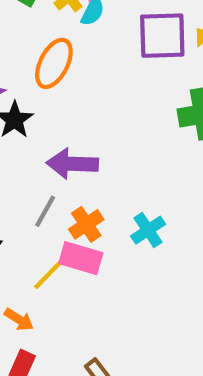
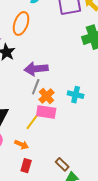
gray line: (45, 211) -> (36, 87), moved
cyan cross: (148, 230) -> (76, 95), turned -35

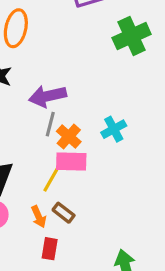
cyan cross: (76, 95) -> (114, 129), turned -35
orange arrow: (21, 145) -> (39, 217), turned 48
brown rectangle: (62, 164) -> (64, 213), moved

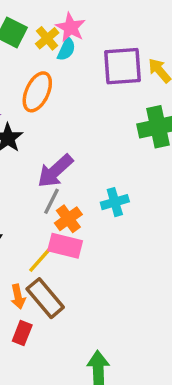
purple arrow: (48, 96) -> (55, 171), turned -42
cyan cross: (114, 129) -> (115, 202), moved
brown rectangle: (64, 213) -> (45, 298), size x1.6

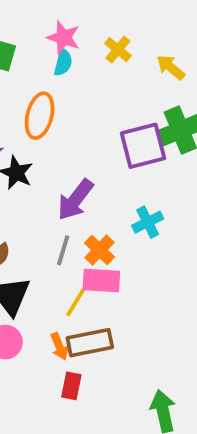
yellow cross: (47, 38) -> (118, 50), moved
purple square: (122, 66) -> (143, 146), moved
gray line: (52, 201) -> (63, 250), moved
brown rectangle: (45, 298) -> (90, 343), turned -51

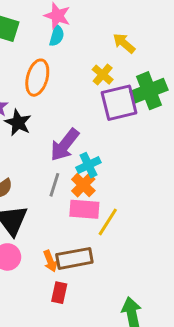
yellow cross: (118, 50) -> (103, 75), moved
yellow arrow: (171, 67) -> (124, 43), moved
cyan cross: (148, 222) -> (88, 165), moved
yellow line: (78, 299) -> (108, 222), moved

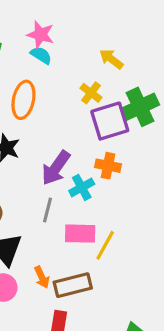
cyan semicircle: (57, 36) -> (41, 55), turned -70
orange cross: (83, 185) -> (108, 166), moved, turned -30
orange arrow: (50, 261) -> (42, 277), moved

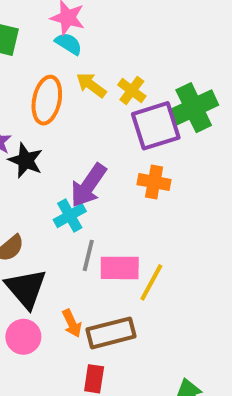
yellow arrow: (111, 59) -> (91, 85), moved
cyan cross: (82, 187) -> (70, 216), moved
gray line: (48, 210) -> (88, 255), moved

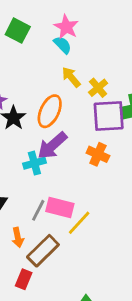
orange ellipse: (47, 100) -> (50, 111), moved
gray line: (88, 255) -> (38, 210), moved
brown rectangle: (111, 333) -> (43, 251), turned -44

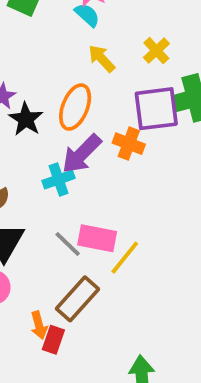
yellow cross: (98, 88) -> (156, 51), moved
orange cross: (98, 154) -> (129, 144), moved
gray line: (38, 210) -> (68, 244), turned -70
orange arrow: (18, 237) -> (39, 325), moved

